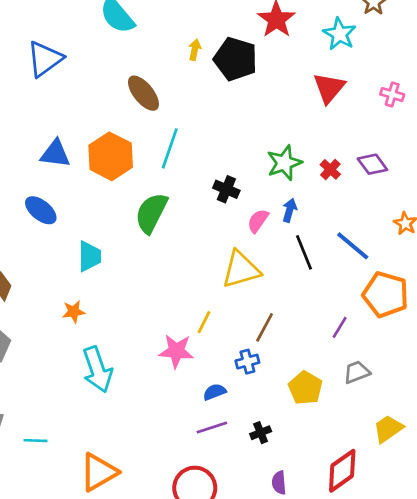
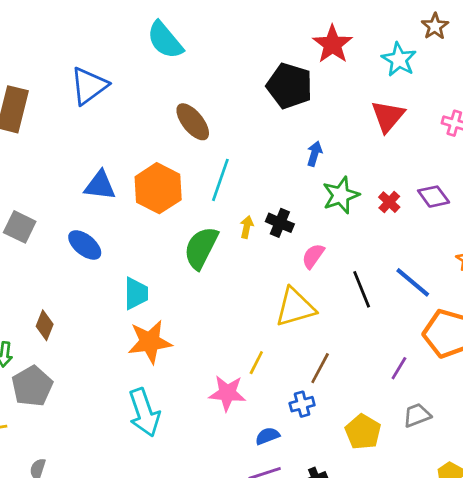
yellow arrow: (195, 50) -> (247, 227), moved
blue arrow: (290, 210) -> (314, 154), moved
orange star: (74, 312) -> (150, 342), moved, size x1.8

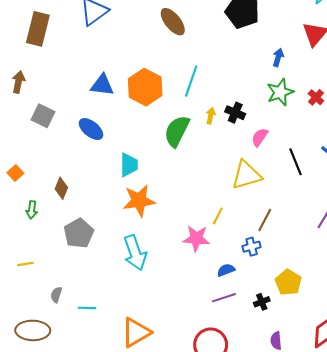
brown ellipse: (193, 122) -> (173, 22), moved
blue arrow: (314, 154) -> (278, 57), moved
gray pentagon: (32, 386) -> (79, 233), moved
yellow pentagon: (363, 432) -> (288, 282), moved

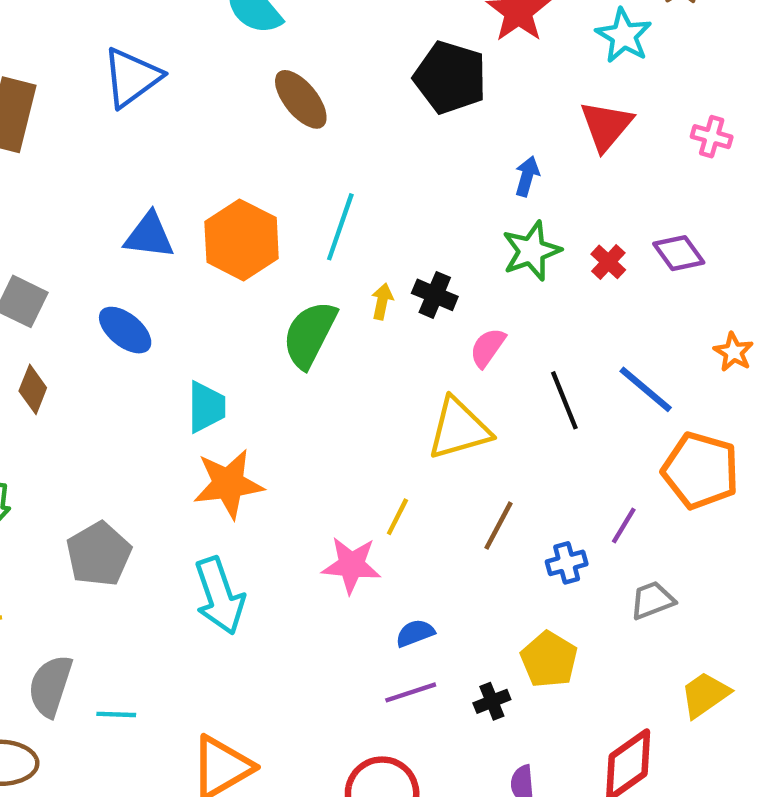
brown diamond: (61, 188) -> (33, 389), moved
blue cross: (252, 247) -> (567, 563), moved
gray semicircle: (56, 295) -> (50, 686), size x1.8

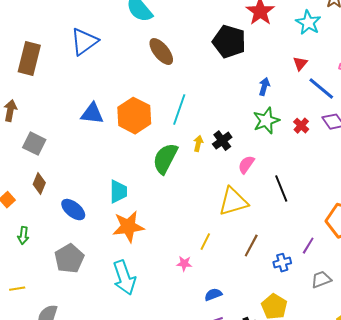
red triangle: (606, 126) -> (300, 64), size x0.6
black cross: (435, 295) -> (222, 141), turned 30
blue ellipse: (125, 330) -> (73, 210), moved
blue line: (646, 389) -> (321, 89), moved
pink star: (351, 565) -> (184, 264), size x0.6

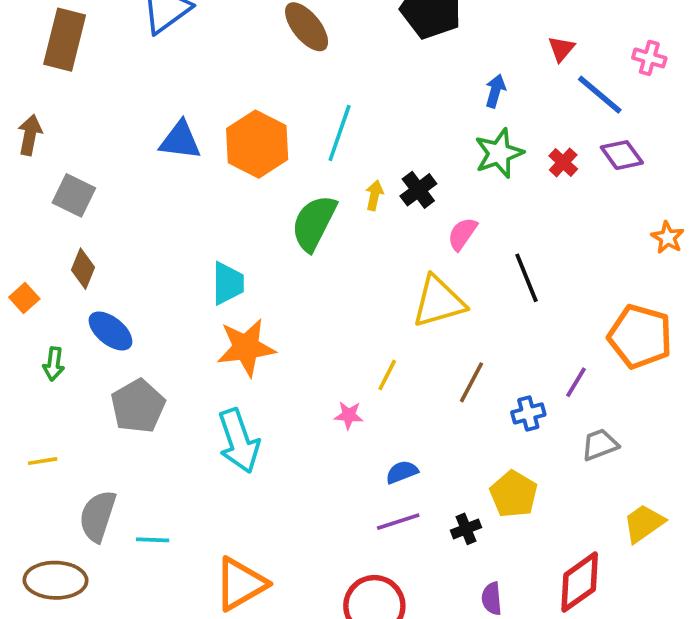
blue ellipse: (73, 210) -> (110, 331), moved

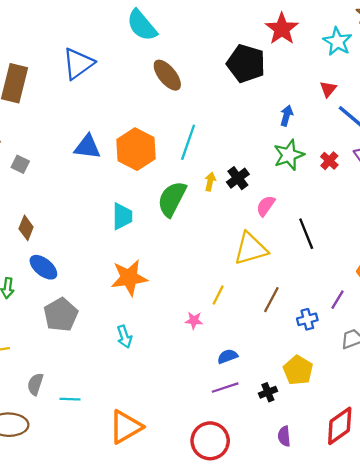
gray square: (74, 195) -> (20, 164), moved, size x0.7
cyan trapezoid: (228, 283) -> (122, 216), moved
cyan arrow: (239, 441) -> (124, 337), size x0.6
gray semicircle: (98, 516) -> (35, 384), size x0.7

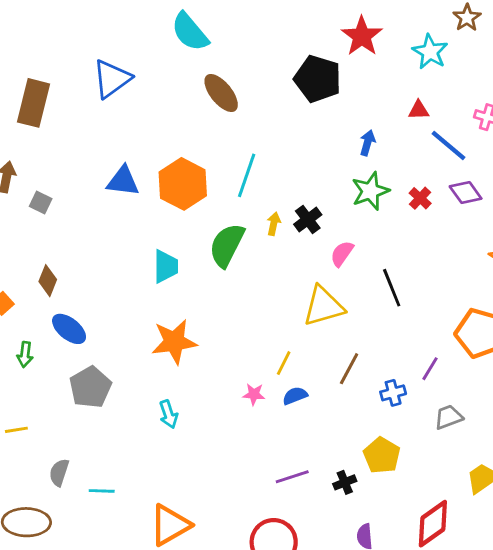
red triangle: (328, 89) -> (419, 110), turned 48
blue semicircle: (227, 356) -> (295, 396), moved

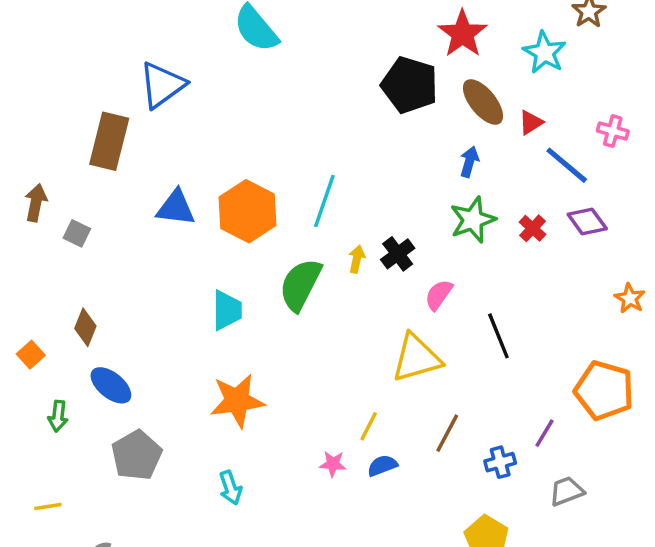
brown ellipse: (221, 93) -> (483, 102), moved
brown rectangle: (34, 103) -> (109, 141), moved
red triangle: (419, 110) -> (531, 122), turned -30

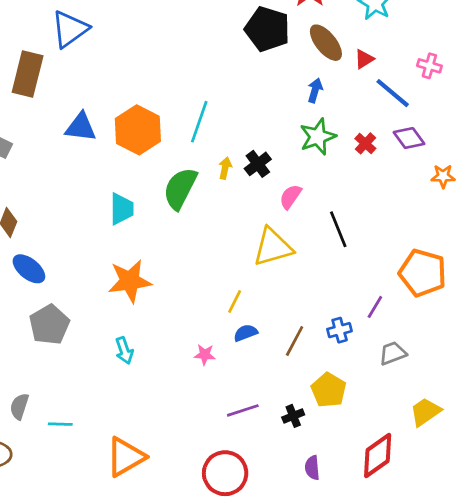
orange star: (630, 298) -> (443, 176), moved, turned -30
brown line: (447, 433) -> (295, 341), moved
pink star: (333, 464) -> (205, 355), moved

